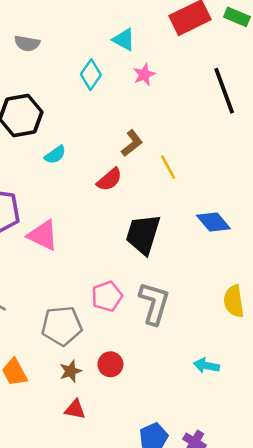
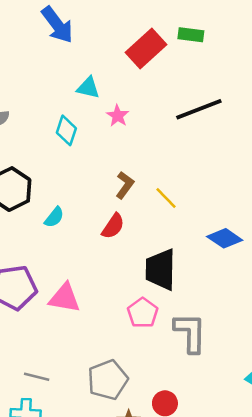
black line: (224, 91) -> (199, 109), turned -75
pink pentagon: (107, 296) -> (143, 313), moved

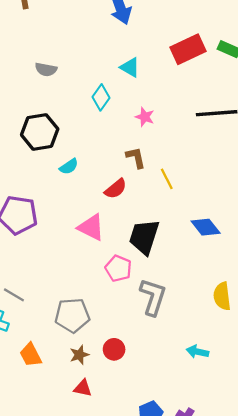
pink star: (118, 116) -> (145, 117), moved, turned -30
brown L-shape: (125, 185) -> (136, 158), turned -65
pink triangle: (64, 298) -> (91, 227), moved
pink pentagon: (143, 313) -> (118, 268), turned -30

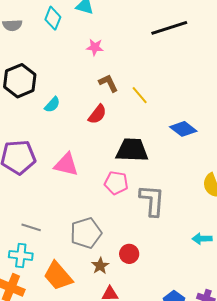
cyan diamond: (101, 97) -> (53, 18), moved
pink star: (145, 117) -> (95, 47), moved
pink triangle: (91, 227) -> (66, 165), moved
black trapezoid: (144, 237) -> (132, 150), turned 88
orange trapezoid: (31, 355) -> (58, 276), size x1.4

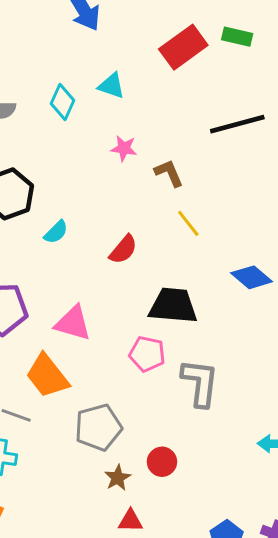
brown L-shape: (108, 83) -> (169, 173), moved
orange trapezoid: (58, 276) -> (47, 376), moved

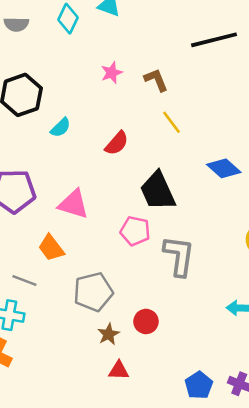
pink star: (124, 148) -> (112, 73), moved, turned -30
black trapezoid: (173, 306) -> (158, 191), turned -120
orange trapezoid: (47, 376) -> (51, 248), size x0.7

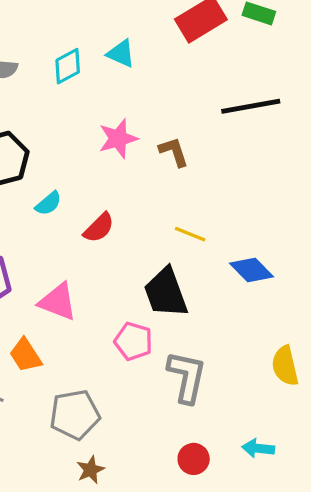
cyan diamond: (68, 19) -> (68, 66), turned 32
pink star: (112, 73) -> (118, 139), size x1.4
yellow line: (172, 122) -> (190, 234), moved, turned -35
red semicircle: (117, 143) -> (99, 228), moved
red circle: (146, 321) -> (194, 459), moved

